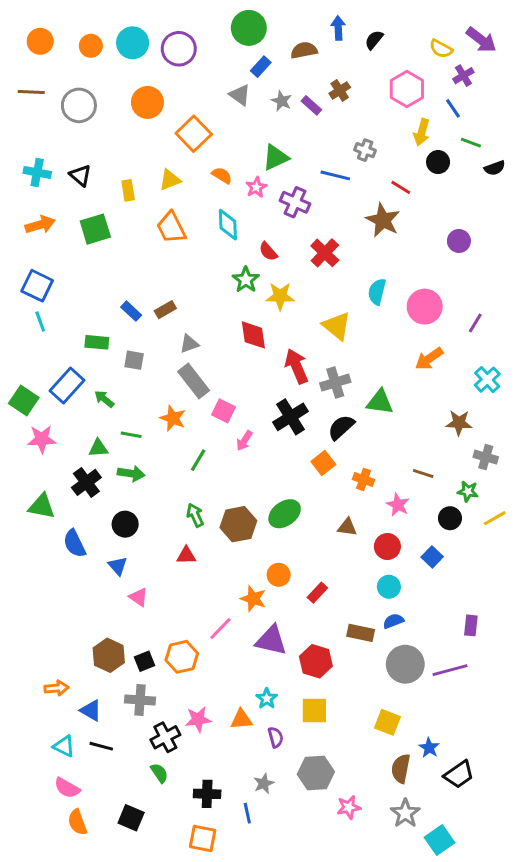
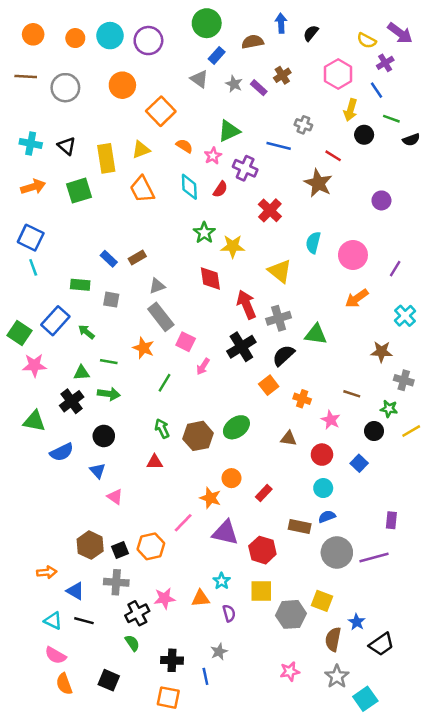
yellow rectangle: (128, 190) -> (106, 158), size x1.6
red semicircle: (268, 251) -> (220, 189), moved, turned -105
blue semicircle: (74, 544) -> (62, 452), turned -90
gray hexagon: (316, 773) -> (291, 614), moved

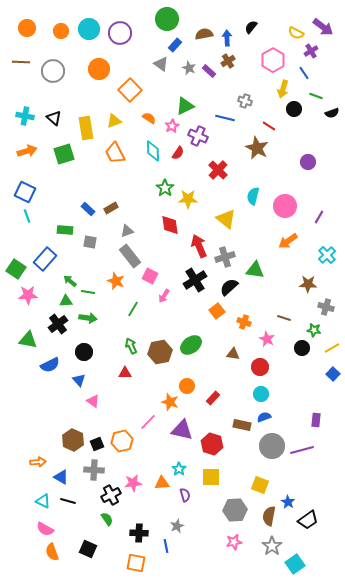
blue arrow: (281, 23) -> (227, 38), moved
green arrow: (86, 332) -> (70, 281), moved
blue square: (359, 463) -> (333, 374), moved
gray hexagon: (291, 614) -> (235, 510), moved

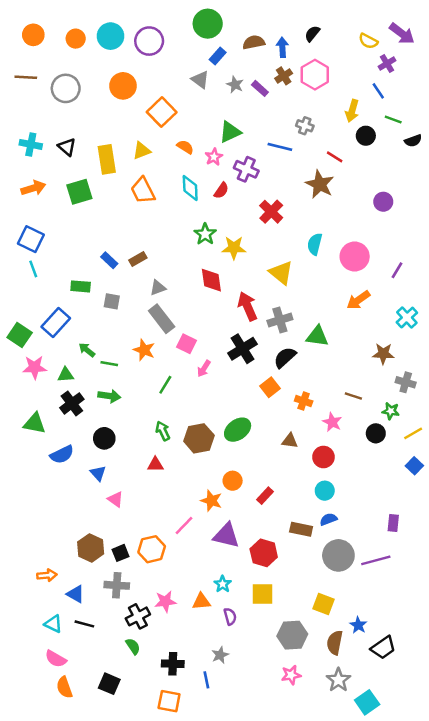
pink hexagon: (273, 60) -> (315, 75), moved
green triangle: (66, 301) -> (66, 375), moved

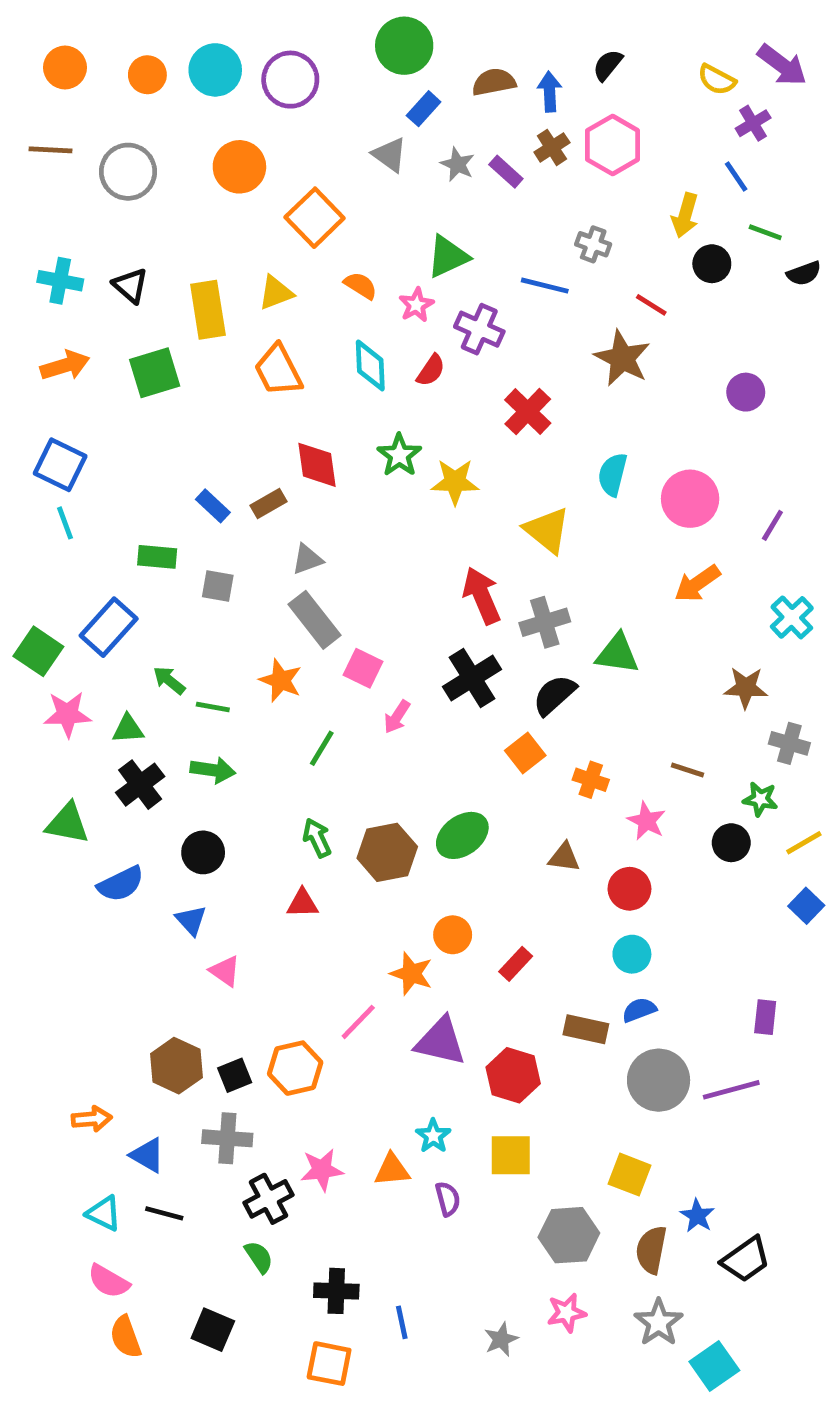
red diamond: (211, 280) -> (317, 465), moved
gray star: (220, 655) -> (501, 1339), moved

